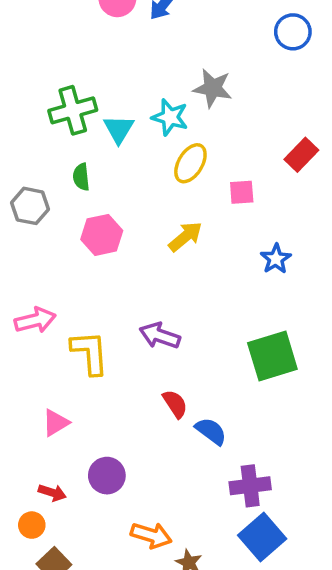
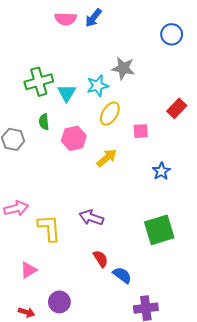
cyan star: (170, 117) -> (98, 86), turned -30
pink hexagon: (102, 235) -> (74, 138), moved

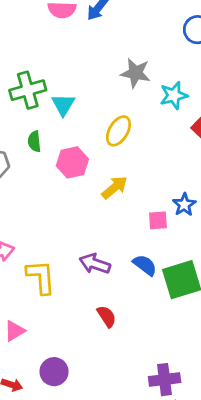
cyan star: (98, 86) -> (174, 95), moved
pink square: (141, 131) -> (158, 220), moved
blue semicircle: (122, 275) -> (145, 265), moved

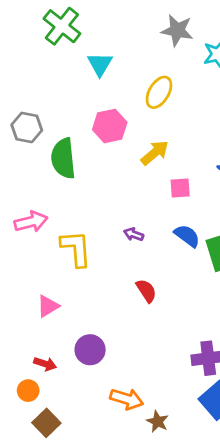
green cross: (28, 90) -> (62, 26), moved, turned -36
green semicircle: (34, 141) -> (63, 158), moved, size x1.8
pink square: (158, 220) -> (180, 188), moved
purple arrow: (95, 264) -> (134, 234), size x0.6

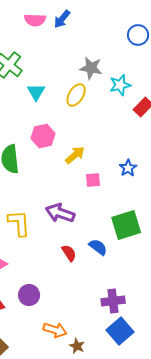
yellow ellipse: (159, 92) -> (76, 95), moved
purple arrow: (134, 234) -> (60, 213), size x2.0
blue semicircle: (187, 236) -> (98, 247), moved

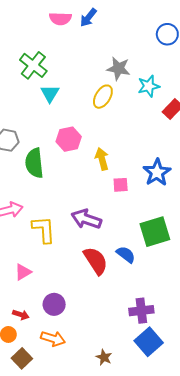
cyan triangle: (36, 92) -> (50, 93), moved
yellow arrow: (75, 155) -> (102, 159), turned -65
blue star: (128, 168) -> (157, 172), size x1.5
red semicircle: (69, 253) -> (96, 261), size x1.6
orange arrow: (55, 330) -> (53, 339), moved

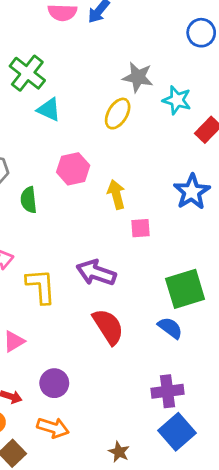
cyan star: (149, 86) -> (177, 100), turned 30
cyan triangle: (50, 93) -> (49, 110), turned -36
green semicircle: (34, 163) -> (29, 200), size x0.7
blue star: (157, 172) -> (192, 192), moved
blue semicircle: (126, 254) -> (170, 328), moved

